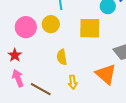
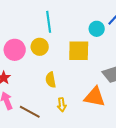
orange triangle: (106, 74) -> (95, 97), turned -30

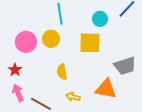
cyan circle: (97, 29) -> (100, 19), moved
yellow arrow: (62, 105) -> (73, 97), turned 112

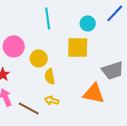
yellow circle: (51, 39) -> (39, 58), moved
yellow arrow: (73, 97) -> (52, 100), moved

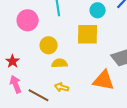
pink circle: (14, 46) -> (28, 20), moved
yellow semicircle: (50, 76) -> (60, 63), turned 98

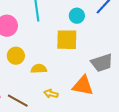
yellow circle: (49, 45) -> (16, 56), moved
yellow arrow: (62, 87) -> (51, 94), moved

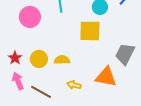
yellow circle: (16, 56) -> (39, 59), moved
gray trapezoid: (102, 63) -> (125, 54), turned 135

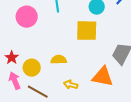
yellow circle: (39, 59) -> (32, 68), moved

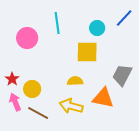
yellow semicircle: (59, 60) -> (75, 81), moved
yellow arrow: (71, 85) -> (71, 106), size x1.6

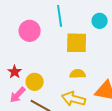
yellow square: (87, 52) -> (77, 43), moved
pink arrow: (15, 102) -> (18, 95), turned -114

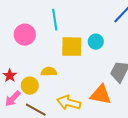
cyan circle: (100, 21) -> (96, 42), moved
yellow semicircle: (78, 74) -> (49, 72), moved

